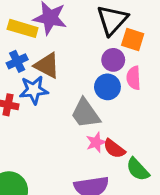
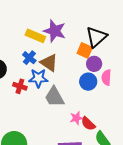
orange square: (133, 39) -> (85, 50), moved
blue cross: (17, 61) -> (29, 58), turned -32
gray trapezoid: (85, 113) -> (54, 97), moved

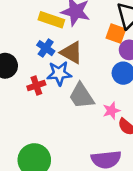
red cross: (20, 86) -> (36, 86), turned -32
pink star: (76, 118) -> (111, 111), moved

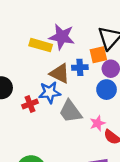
orange square: (116, 34) -> (98, 55), turned -30
blue cross: (46, 48) -> (80, 67), moved, turned -35

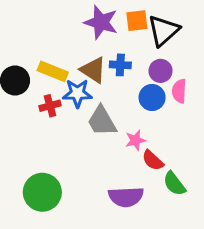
yellow rectangle: (41, 45) -> (53, 71), moved
orange square: (98, 55) -> (137, 21), moved

